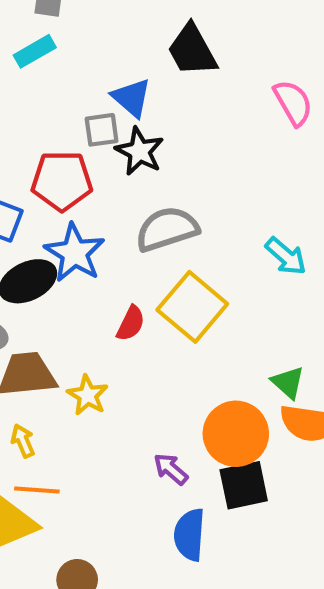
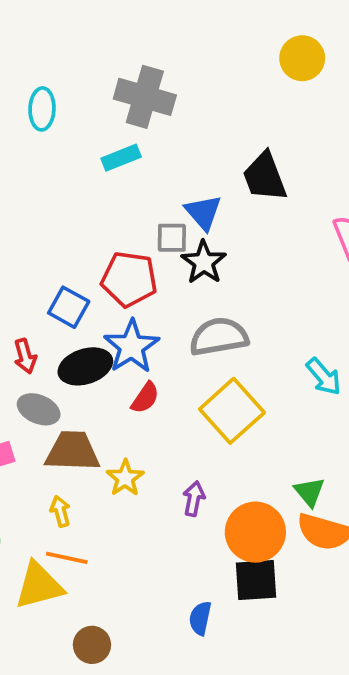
red semicircle: (131, 323) -> (145, 398), moved
purple arrow: (171, 469) -> (194, 499), moved, turned 52
blue semicircle: (189, 535) -> (200, 618), size x0.7

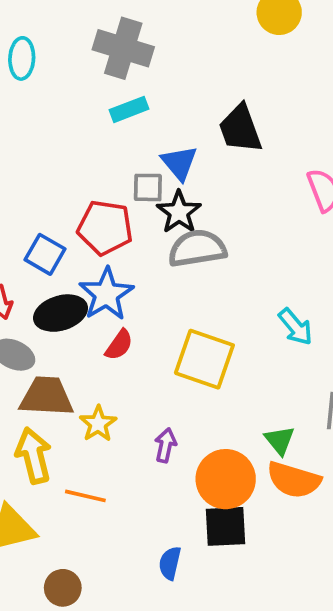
cyan rectangle: (121, 158) -> (129, 109), moved
gray semicircle: (219, 337) -> (197, 248), moved
yellow square: (232, 411) -> (204, 359), turned -30
yellow arrow: (60, 511) -> (34, 456), size x1.8
orange line: (67, 558) -> (85, 496), moved

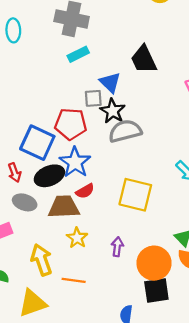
blue square: (45, 254) -> (37, 143), size x1.5
red semicircle: (119, 345) -> (85, 191), turned 30
brown trapezoid: (46, 397) -> (64, 207), moved

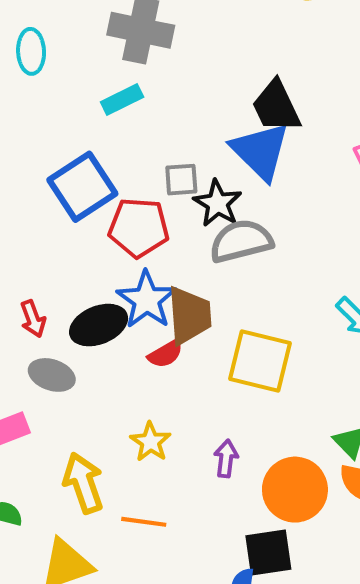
cyan rectangle: (78, 54) -> (122, 100), moved
blue triangle: (110, 82) -> (260, 151), moved, size x1.5
blue square: (37, 143) -> (82, 187), moved, turned 32
brown trapezoid: (64, 207) -> (189, 316), moved, turned 88
black square: (156, 291) -> (268, 552), moved

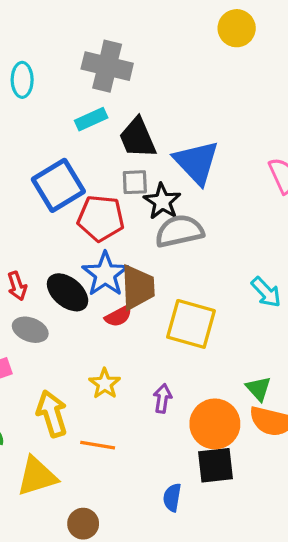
black trapezoid: (276, 106) -> (138, 138), moved
black ellipse: (99, 325) -> (68, 292), turned 60
black square: (268, 552) -> (215, 465), moved

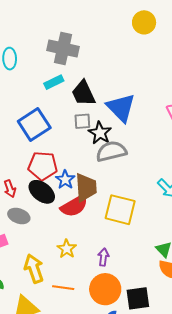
red pentagon: (101, 218) -> (43, 166), moved
blue star: (105, 274) -> (65, 180), size x0.7
red semicircle: (118, 316) -> (74, 206), size x1.6
orange circle: (215, 424) -> (105, 289), moved

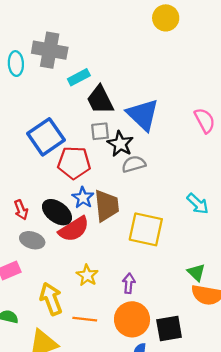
gray cross: (63, 48) -> (50, 50), moved
cyan rectangle: (54, 82) -> (79, 77), moved
gray semicircle: (111, 151) -> (134, 164), size x0.7
red pentagon: (43, 166) -> (74, 163), moved
red semicircle: (74, 206) -> (74, 229), moved

